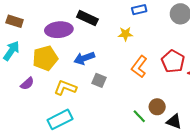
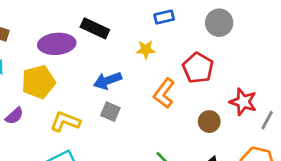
blue arrow: (84, 58) -> (108, 81), moved
red pentagon: (173, 61) -> (198, 68), moved
brown circle: (157, 107) -> (209, 122), moved

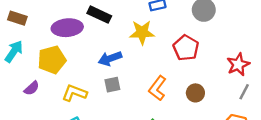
yellow star: (146, 50) -> (142, 32), size x1.5
orange L-shape: (164, 93) -> (157, 88), moved
red star: (243, 102) -> (238, 64), moved, turned 30
gray square: (110, 112) -> (112, 85), turned -35

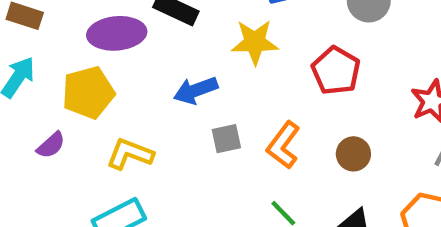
gray square: (112, 85) -> (226, 139), moved

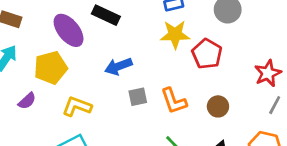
purple ellipse: (117, 33) -> (69, 30), turned 56
yellow star: (255, 42) -> (175, 34), moved
orange L-shape: (283, 145) -> (174, 101), turned -56

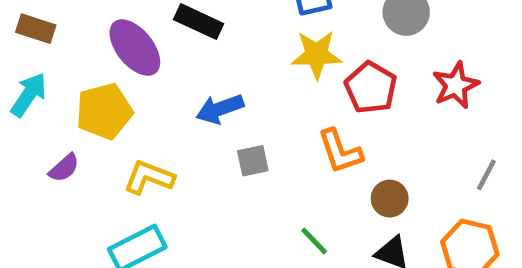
red star: (268, 73) -> (456, 85), moved
orange L-shape: (174, 101) -> (340, 151), moved
brown circle: (218, 106) -> (390, 199), moved

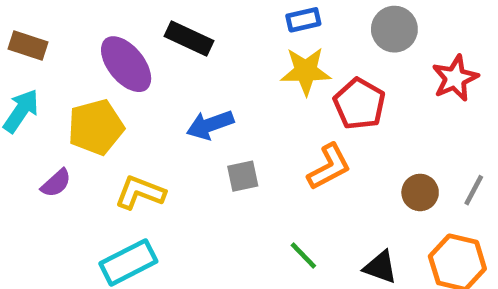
red star: (456, 85) -> (455, 78), moved
orange L-shape: (340, 151) -> (329, 167), turned -99
brown circle: (390, 199) -> (420, 192), moved

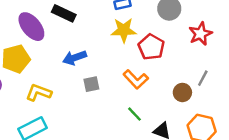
orange L-shape: (329, 167) -> (136, 79), turned 75
gray line: (474, 190) -> (203, 78), moved
green line: (303, 255) -> (134, 114), moved

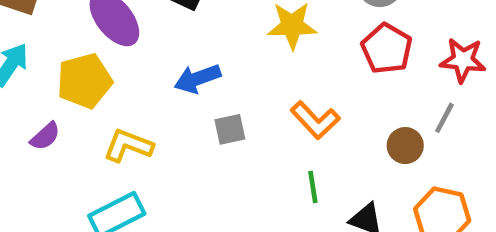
red star: (200, 34) -> (463, 60), moved, turned 30
red pentagon: (151, 47) -> (387, 49), moved
green line: (134, 114) -> (313, 187), turned 35

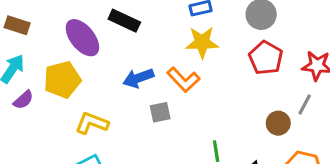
orange L-shape: (315, 120) -> (183, 80), moved
purple semicircle: (45, 136) -> (23, 100), moved

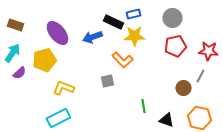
black rectangle: (124, 21) -> (113, 22), moved
red pentagon: (266, 58) -> (175, 46), turned 30
blue arrow: (138, 78) -> (92, 37), moved

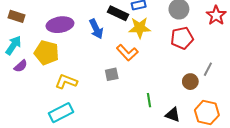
purple ellipse: (57, 33) -> (60, 25), turned -60
blue arrow: (92, 37) -> (96, 29), turned -96
red star: (208, 51) -> (216, 15), moved, turned 30
yellow pentagon: (44, 60) -> (47, 53), turned 30

